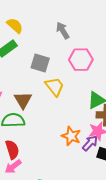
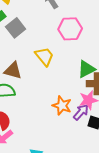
gray square: (40, 63) -> (16, 28), moved, turned 36
brown triangle: (23, 100) -> (13, 71), turned -42

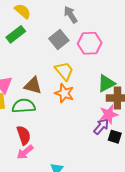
gray square: (16, 28) -> (59, 39), moved
orange star: (62, 106) -> (64, 93), moved

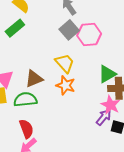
gray square: (59, 39) -> (69, 30), moved
brown triangle: (33, 85) -> (34, 79), turned -36
pink star: (109, 114) -> (111, 105), turned -30

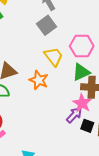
pink hexagon: (89, 35) -> (82, 46), moved
yellow trapezoid: (65, 63) -> (54, 57), moved

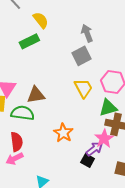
orange star: (39, 80) -> (63, 133), moved
black square: (87, 126) -> (88, 161), moved

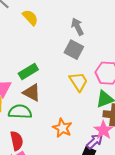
green rectangle: (29, 41) -> (28, 72), moved
gray square: (81, 56) -> (74, 50), turned -30
brown triangle: (36, 95) -> (32, 92), turned 42

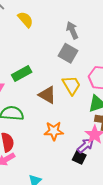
brown triangle: (32, 92) -> (47, 95), moved
orange star: (62, 128) -> (54, 131), turned -30

